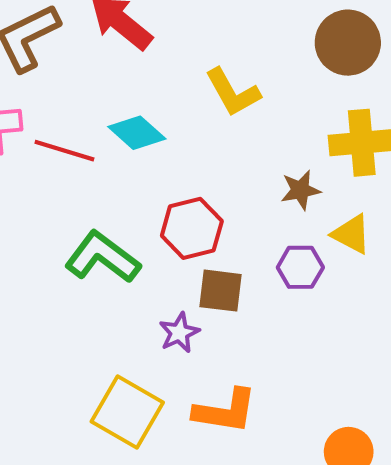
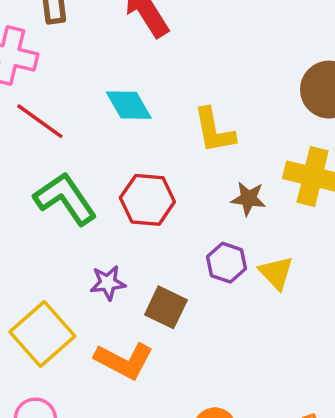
yellow L-shape: (233, 92) -> (214, 131), moved
red line: (64, 151) -> (40, 121), moved
yellow triangle: (351, 234) -> (276, 273), moved
brown square: (221, 291) -> (166, 307), moved

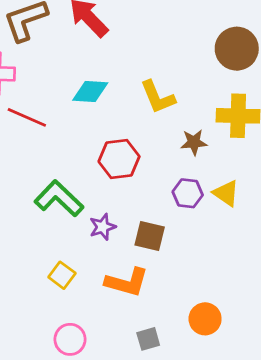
cyan diamond: (129, 105) -> (90, 92), turned -45
green L-shape: (65, 199) -> (59, 198), moved
yellow square: (42, 334) -> (62, 275), size x0.6

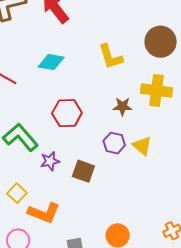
yellow L-shape: (158, 97) -> (110, 57), moved
orange L-shape: (127, 282) -> (44, 213), moved

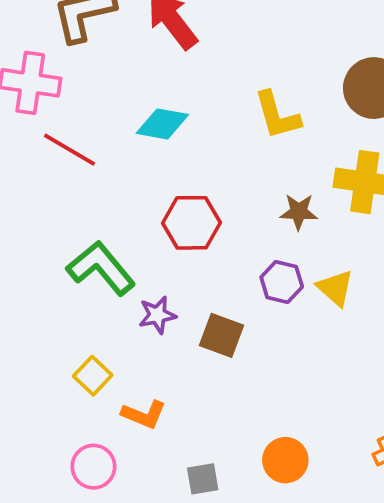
orange L-shape: (44, 213) -> (144, 414), size x0.7

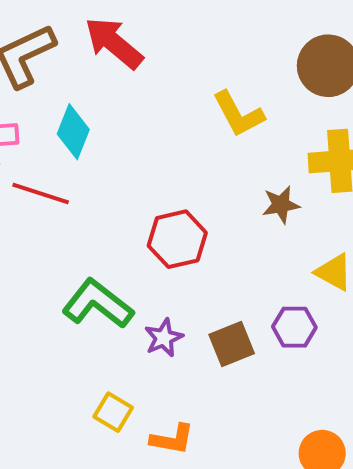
cyan diamond: (162, 124) -> (73, 132), moved, turned -66
purple hexagon: (282, 282) -> (294, 327), moved
brown square: (221, 335) -> (232, 344), turned -30

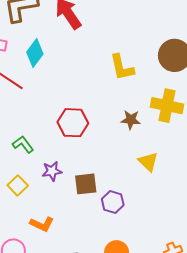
green L-shape: (98, 304) -> (23, 144), size x0.6
purple hexagon: (294, 327) -> (113, 202), moved
yellow square: (113, 412) -> (18, 185), moved

